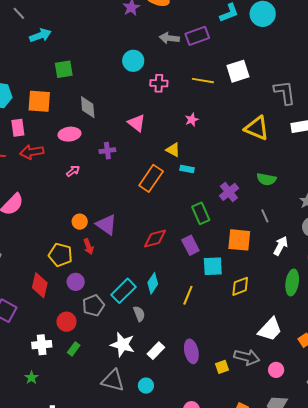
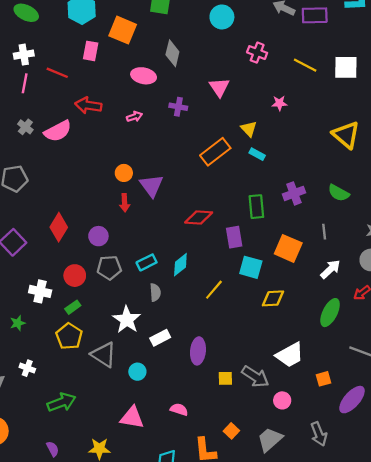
cyan circle: (133, 61) -> (222, 17), moved
red arrow: (32, 152) -> (88, 105), moved
yellow pentagon: (60, 255) -> (69, 336), moved
cyan rectangle: (124, 291) -> (147, 262), size x0.7

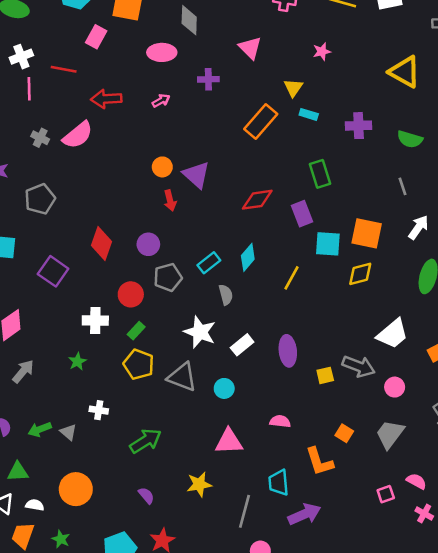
pink rectangle: (91, 51) -> (96, 37), turned 30
yellow triangle: (249, 129) -> (293, 88), turned 30
purple cross: (294, 193) -> (359, 126), moved, turned 30
orange square: (288, 248) -> (367, 233), moved

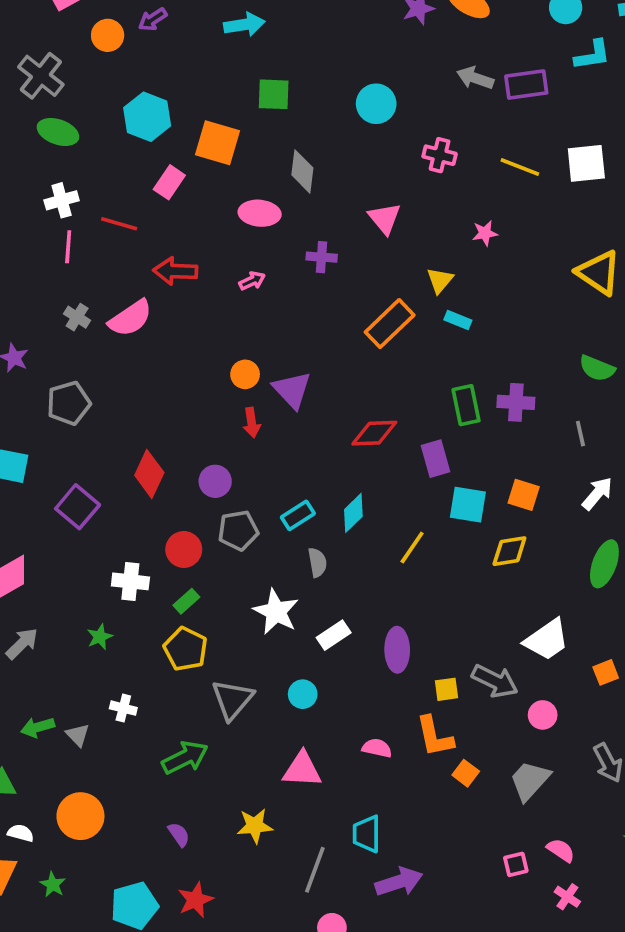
purple cross: (359, 126) -> (516, 402), moved
orange square: (367, 233) -> (524, 495), size x0.7
gray triangle: (182, 377) -> (232, 699), moved, turned 44
orange L-shape: (319, 462) -> (435, 737), moved

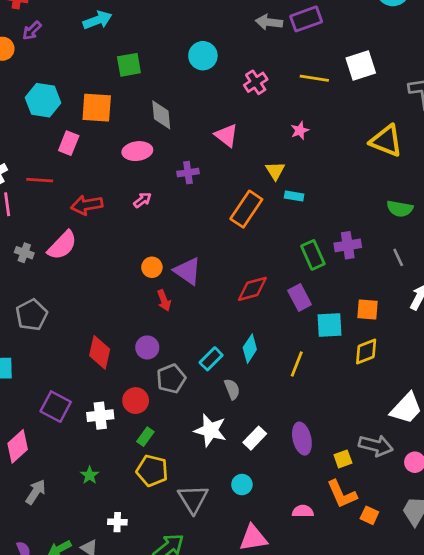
pink cross: (440, 155) -> (256, 82), turned -35
purple square: (78, 507) -> (56, 407), moved
white cross: (130, 581) -> (100, 416), moved

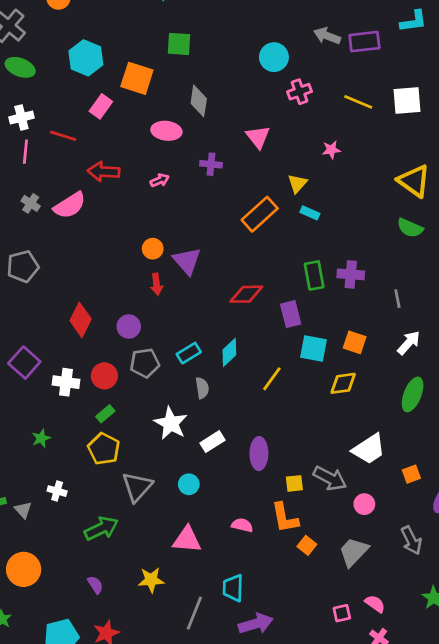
cyan circle: (203, 56) -> (274, 57), moved
green semicircle: (400, 209) -> (410, 228), moved

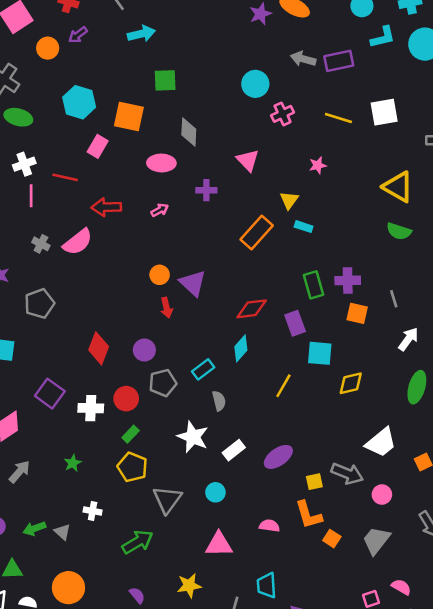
orange square: (355, 342) -> (357, 313), moved
cyan diamond: (229, 352) -> (241, 348), moved
purple ellipse: (259, 454) -> (278, 457), turned 60

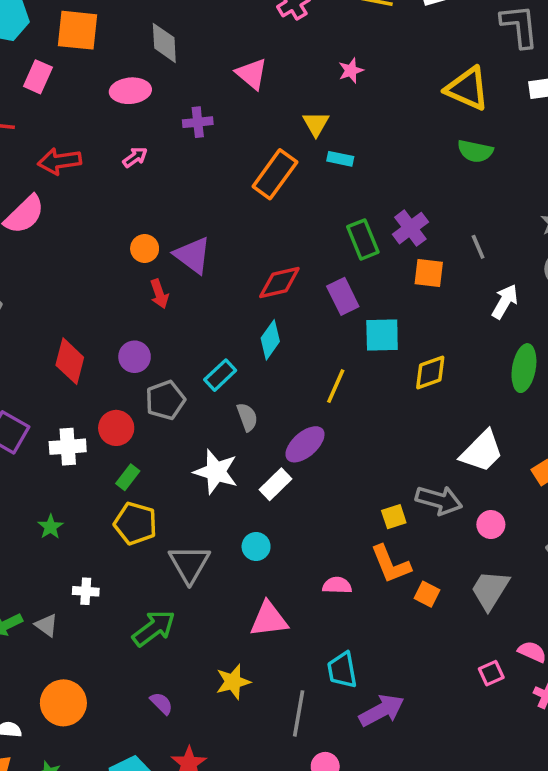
purple cross: (348, 280) -> (410, 228), turned -30
purple ellipse: (278, 457) -> (305, 444), moved

